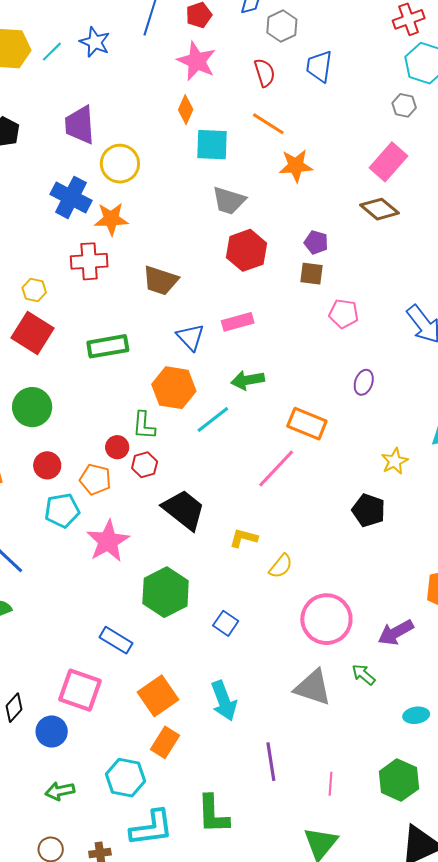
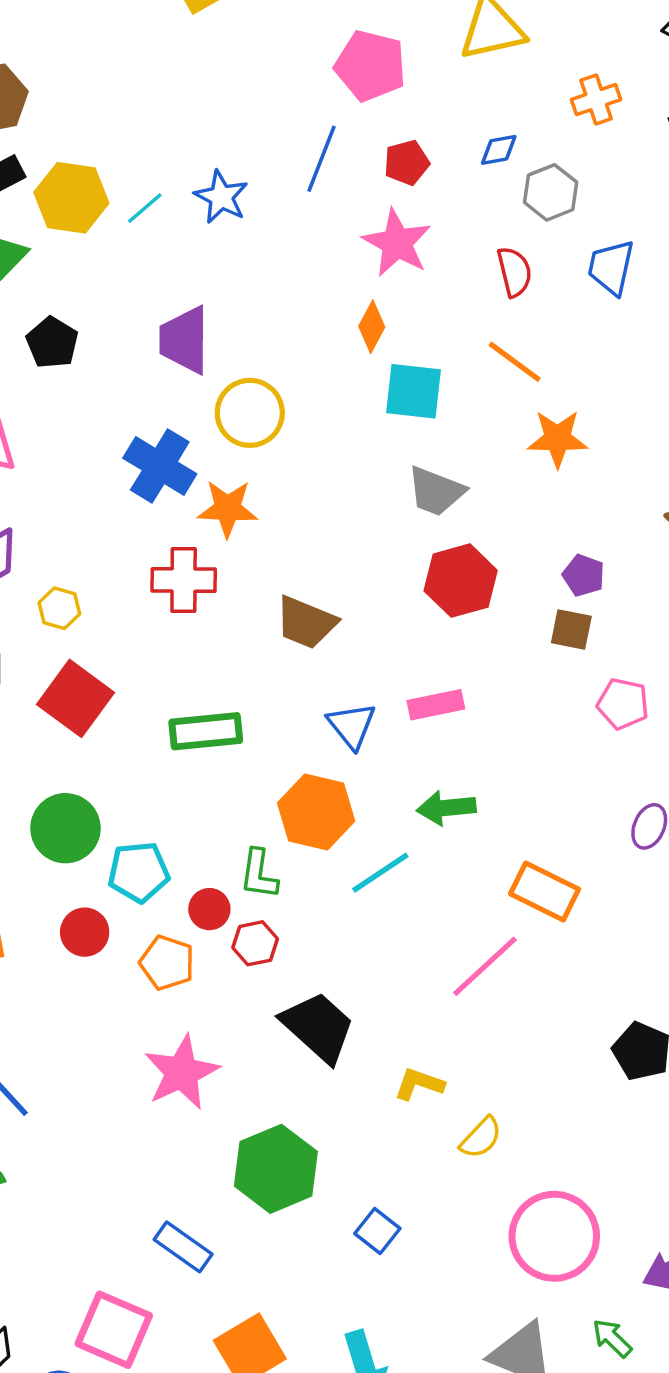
yellow hexagon: (34, 290) -> (59, 608), moved
cyan pentagon: (62, 511) -> (139, 872), moved

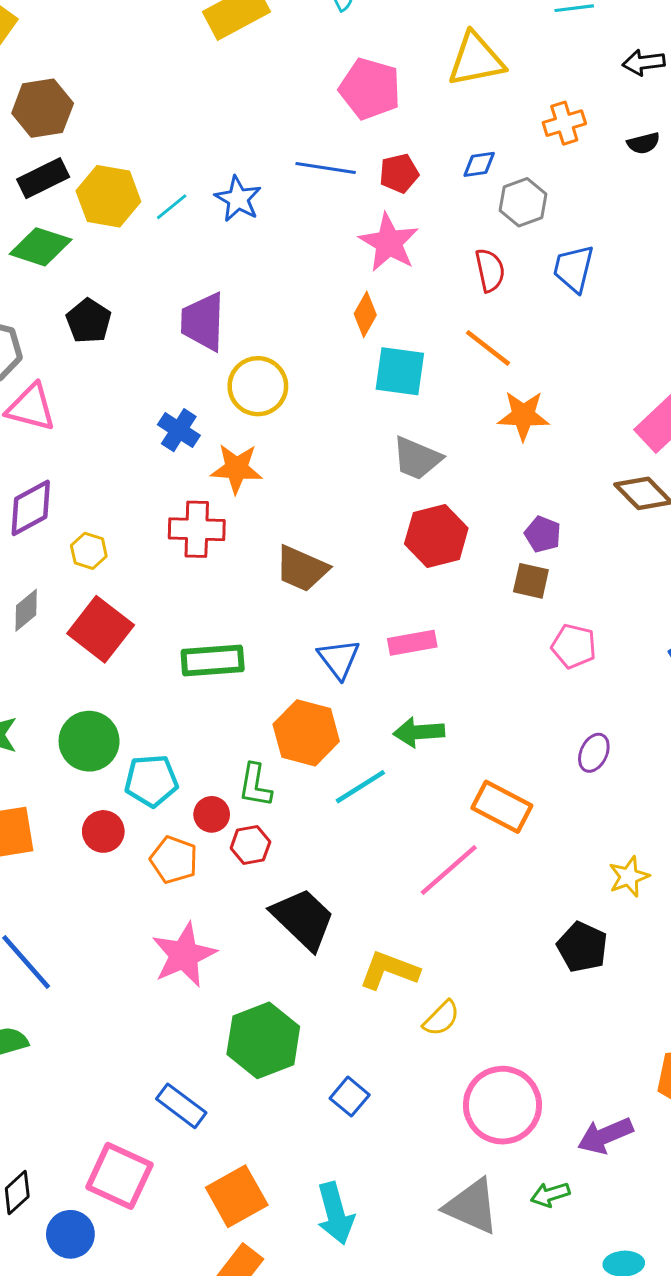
blue line: (321, 159) -> (326, 168), turned 76
blue cross: (160, 466) -> (179, 430), size x0.7
yellow L-shape: (419, 1084) -> (389, 970), size x1.4
green arrow: (612, 1338) -> (550, 1194), turned -63

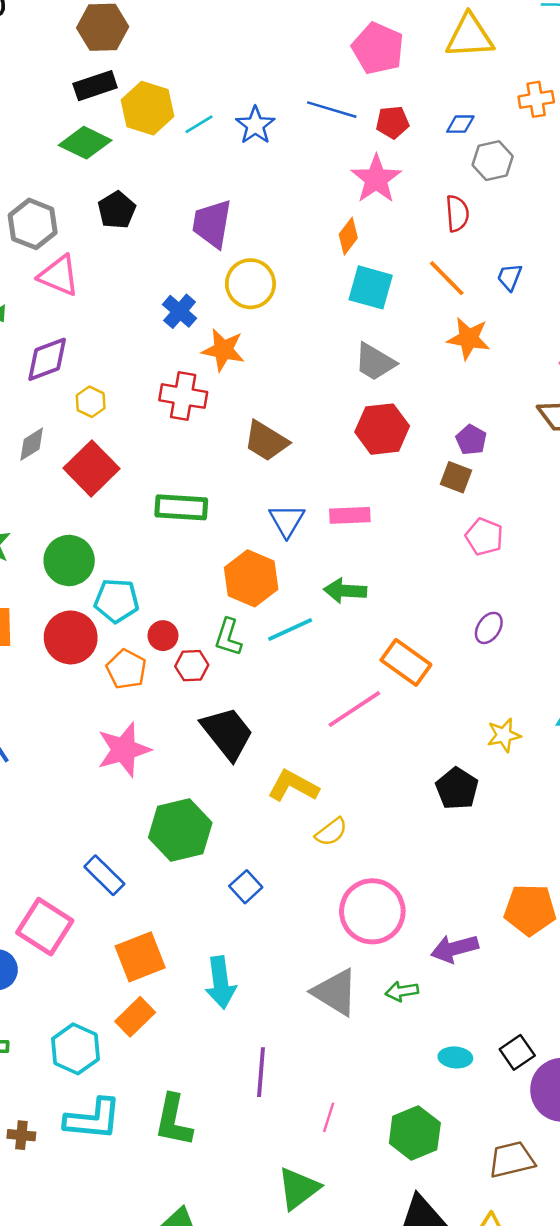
blue trapezoid: (574, 269) -> (510, 277), moved, size x0.7
green L-shape: (255, 785) -> (228, 637), moved
red circle: (103, 831) -> (71, 637), size x1.5

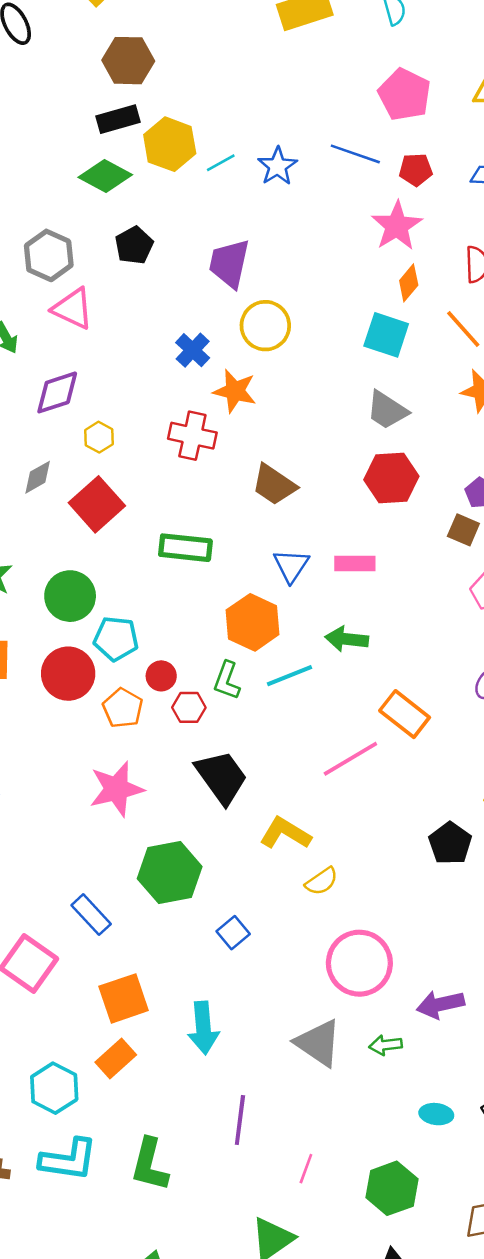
orange diamond: (348, 236) -> (409, 283), moved

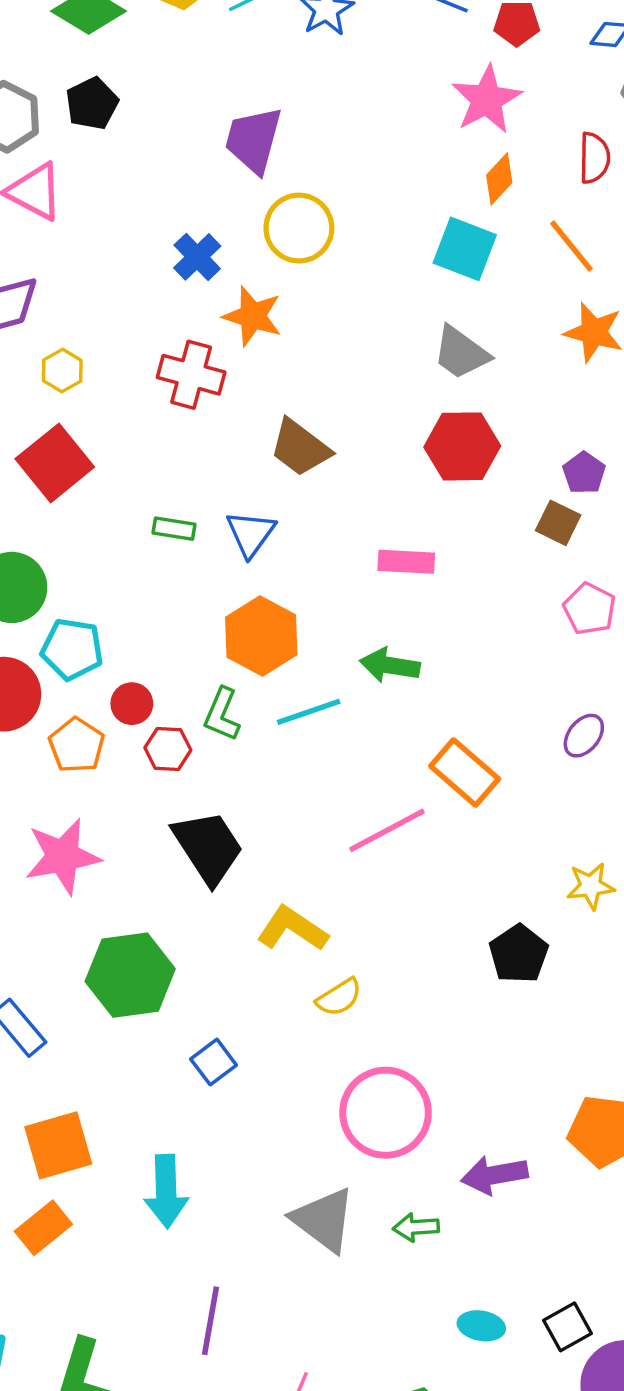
black pentagon: (134, 245) -> (92, 103), moved
green rectangle: (185, 548) -> (174, 529), size x0.6
blue triangle: (291, 566) -> (251, 533), moved

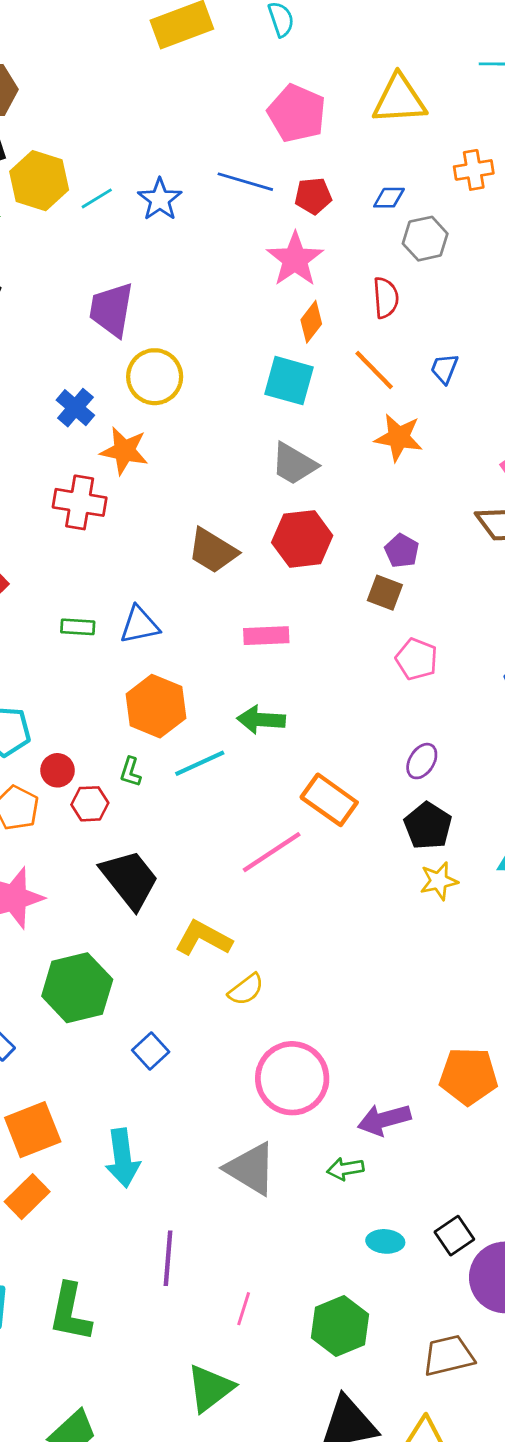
brown trapezoid: (300, 448) -> (213, 551), moved
blue triangle: (251, 533) -> (139, 625), turned 48
green L-shape: (222, 714) -> (130, 772), size x0.7
black pentagon: (519, 954) -> (428, 826), moved
green arrow: (416, 1227) -> (345, 1169), moved

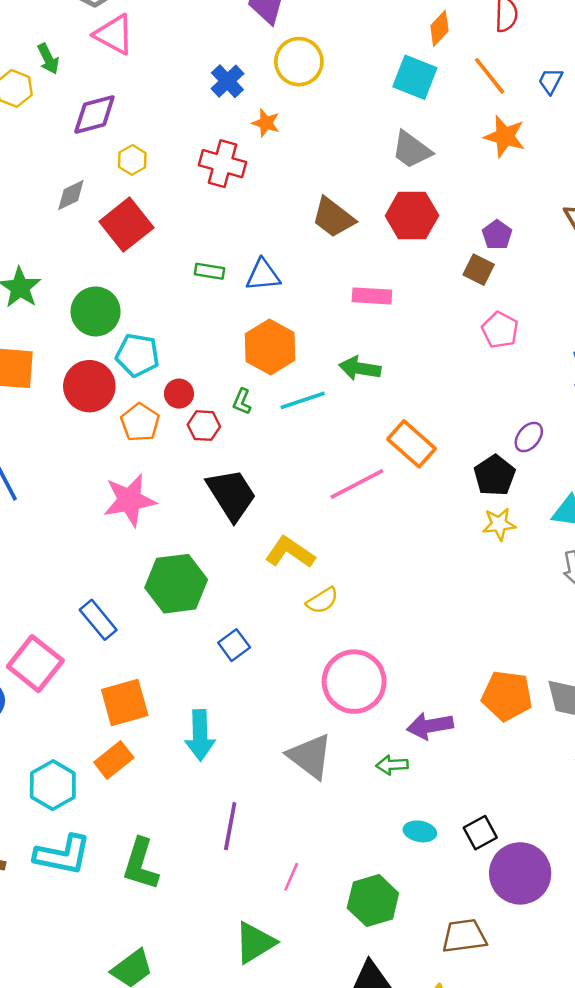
orange star: (124, 451) -> (266, 123), size x0.7
purple ellipse: (422, 761) -> (529, 437), moved

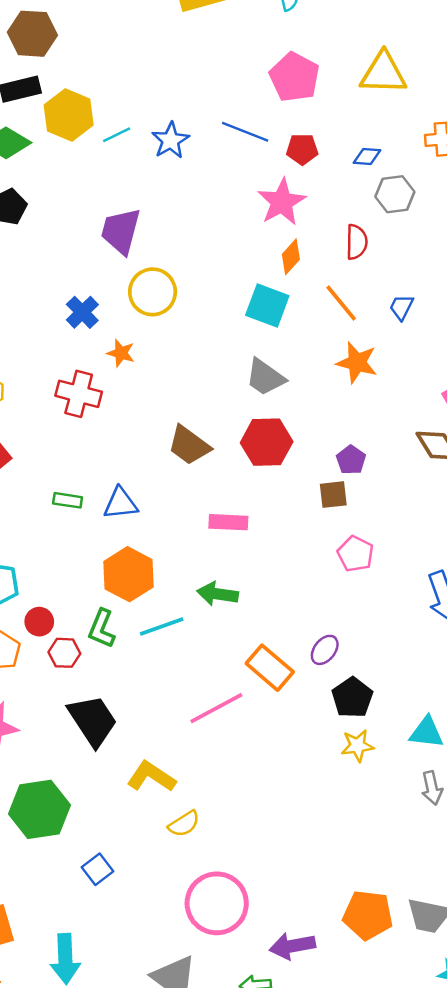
brown square: (479, 270) -> (333, 495), turned -32
green L-shape: (242, 402) -> (102, 629), size x1.5
purple ellipse: (529, 437) -> (325, 650), moved

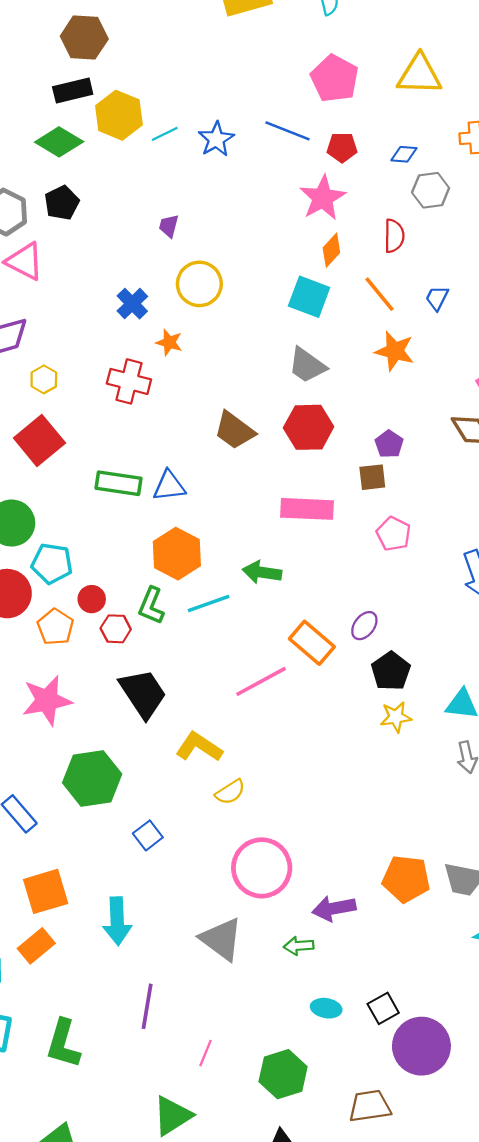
purple trapezoid: (121, 231) -> (169, 226), size x0.5
green rectangle: (68, 500) -> (119, 483), size x1.6
pink rectangle: (228, 522) -> (307, 509), moved, size x1.4

